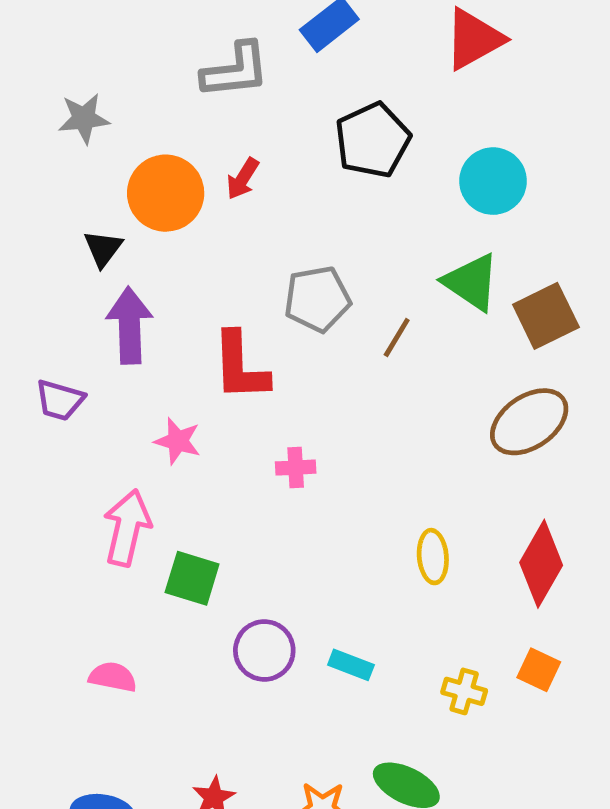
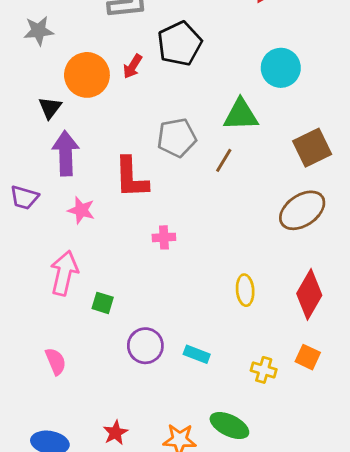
black pentagon: (373, 140) -> (180, 44), moved
green triangle: (471, 282) -> (241, 115), moved, turned -36
pink star: (178, 441) -> (81, 210), moved
green square: (192, 578) -> (103, 303), size x0.7
pink semicircle: (113, 677) -> (56, 361), turned 56

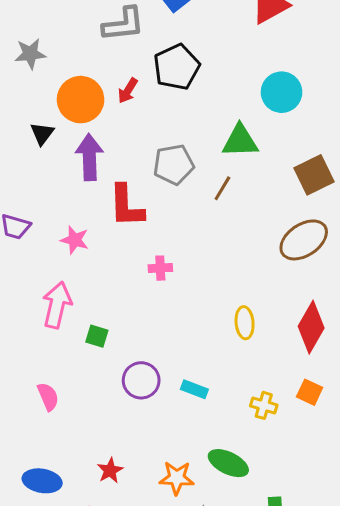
purple arrow: (66, 153) -> (89, 157), moved

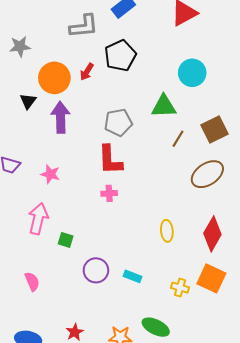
brown line: (222, 188) -> (178, 139), moved
red L-shape: (126, 206) -> (110, 160), moved
orange square: (310, 392) -> (211, 278), size x1.6

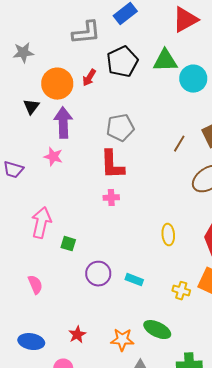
green triangle: (164, 106) -> (165, 61), moved
pink star: (50, 174) -> (53, 157), moved

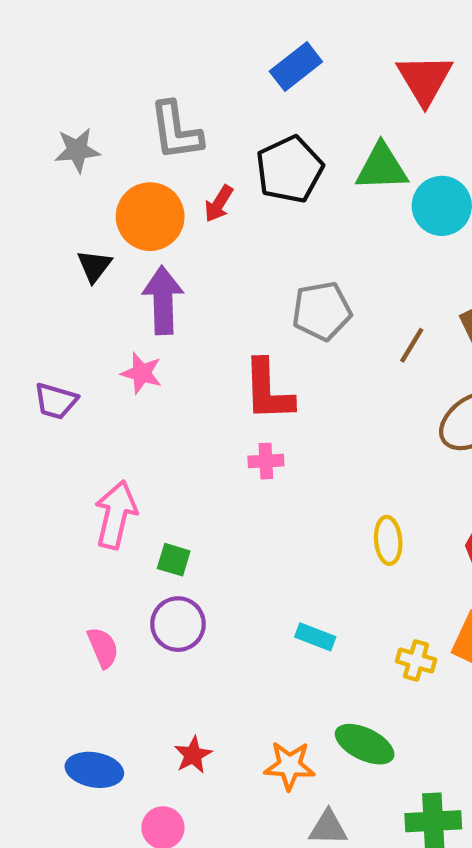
red triangle: (185, 20) -> (425, 79), turned -32
gray L-shape: (86, 33) -> (176, 131), moved, turned 88
gray pentagon: (120, 128) -> (322, 311), moved
purple circle: (98, 274) -> (178, 624), moved

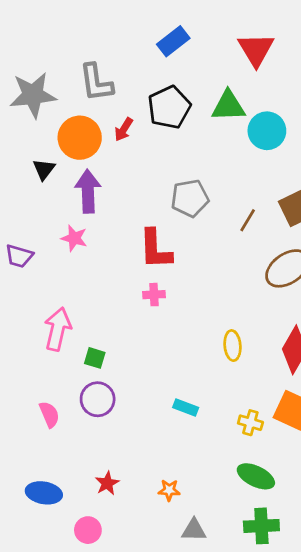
gray star: (77, 150) -> (33, 95), size x1.6
green ellipse: (365, 744) -> (256, 476), moved
orange star: (290, 766) -> (169, 490), size x0.7

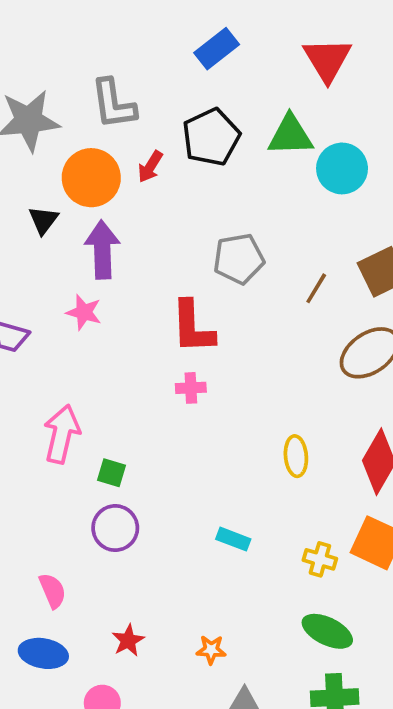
pink semicircle: (49, 414) -> (53, 591), moved

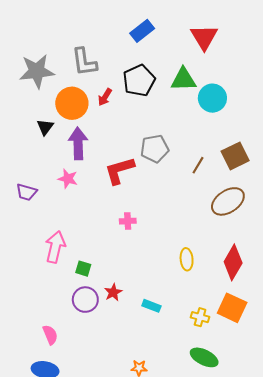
red L-shape: (193, 327) -> (119, 170), moved, turned 76
red star: (128, 641) -> (113, 292), moved

